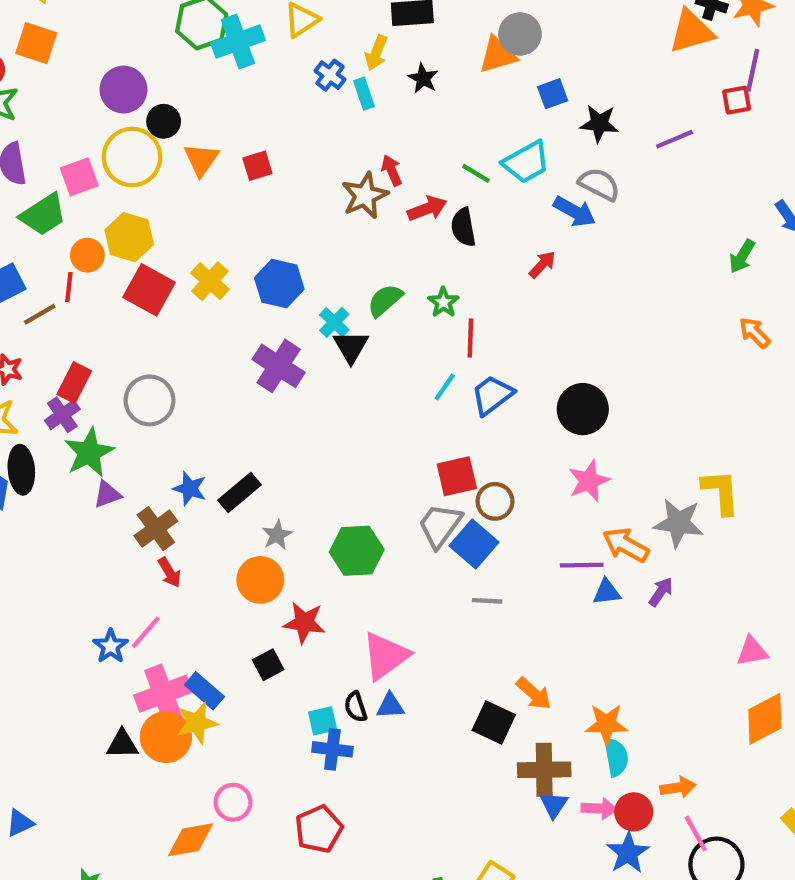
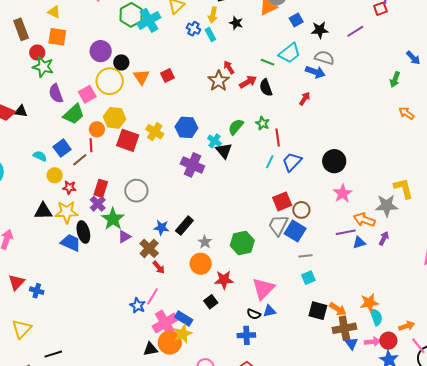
orange arrow: (534, 694) -> (338, 309), moved
black semicircle: (356, 707) -> (254, 314), turned -40
cyan square: (323, 721) -> (308, 278), moved

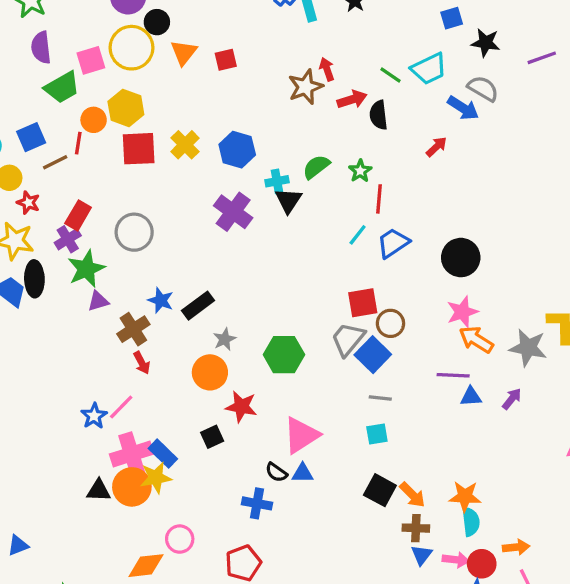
red square: (128, 140) -> (139, 149), turned -35
cyan cross: (214, 141) -> (277, 181), turned 32
orange arrow: (364, 220) -> (476, 340), moved
brown cross: (344, 328) -> (416, 528), size x0.7

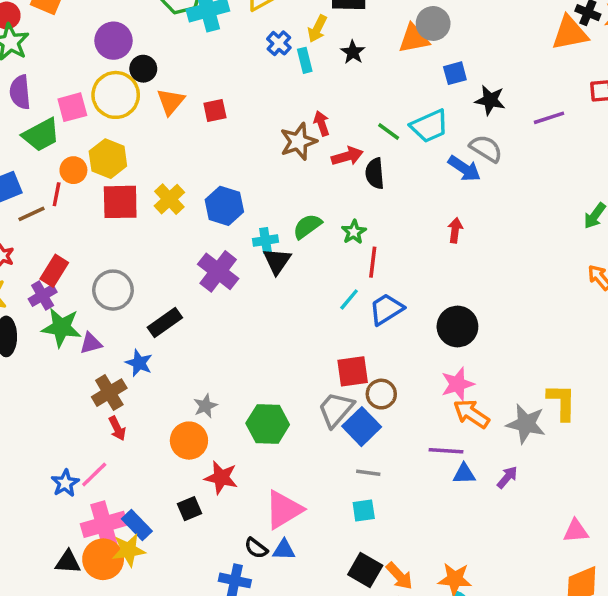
red arrow: (436, 147) -> (455, 230), moved, turned -40
green star: (86, 269) -> (61, 327), turned 30
purple triangle: (98, 301) -> (91, 343), moved
black rectangle: (198, 306) -> (165, 322), moved

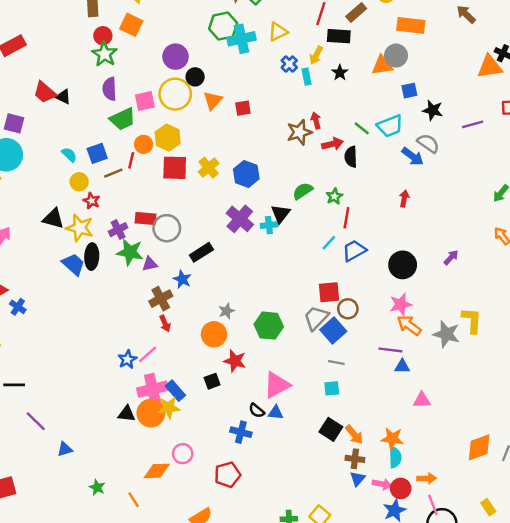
cyan cross: (266, 240) -> (269, 225), moved
red rectangle: (54, 271) -> (145, 219), moved, turned 60
purple arrow: (507, 477) -> (451, 257), moved
pink triangle: (576, 531) -> (422, 400), moved

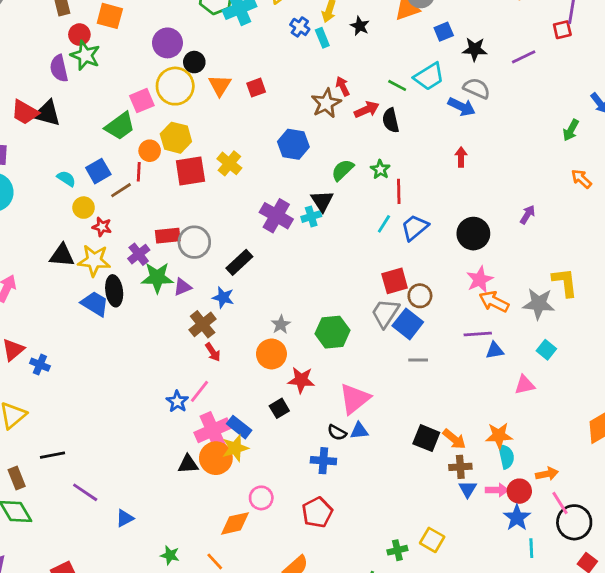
purple semicircle: (109, 89) -> (59, 68), moved
black triangle: (63, 97) -> (47, 113), size x1.5
blue hexagon: (246, 174) -> (293, 144), moved
cyan square: (332, 388) -> (546, 350), moved, turned -35

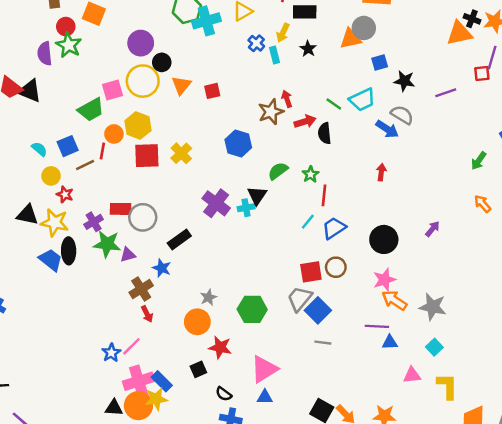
yellow L-shape: (565, 282) -> (447, 386), moved
brown circle: (420, 296) -> (336, 267), moved
black semicircle: (337, 433) -> (224, 394), moved

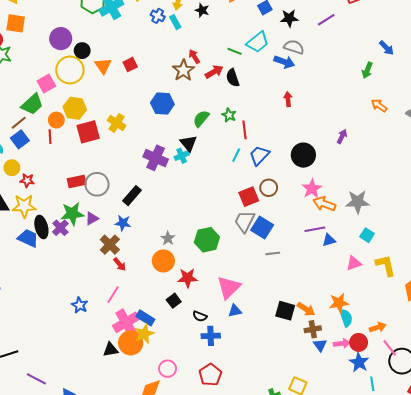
brown line: (85, 165) -> (19, 123), moved
purple cross: (94, 222) -> (60, 228), moved
blue star: (111, 353) -> (80, 305), moved

